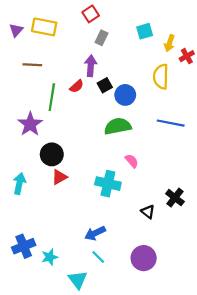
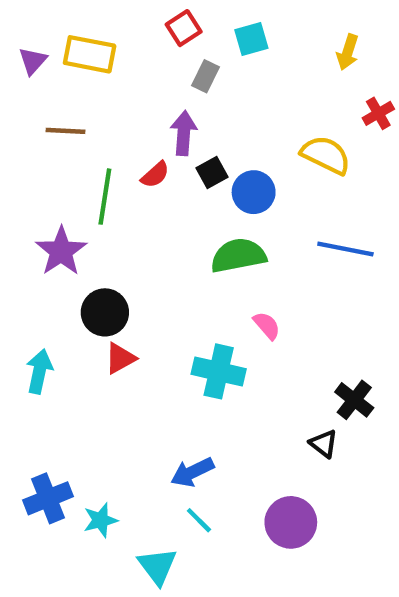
cyan square: (145, 31) -> (251, 39), moved
yellow arrow: (170, 43) -> (348, 52), moved
yellow semicircle: (161, 77) -> (326, 155), turned 115
black triangle: (148, 212) -> (324, 444), moved

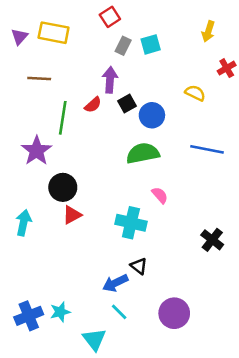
cyan square: (251, 39) -> (151, 44), moved
yellow semicircle: (326, 155) -> (195, 93), size x0.7
black triangle: (324, 444) -> (139, 266), moved
blue cross: (48, 498) -> (29, 316), moved

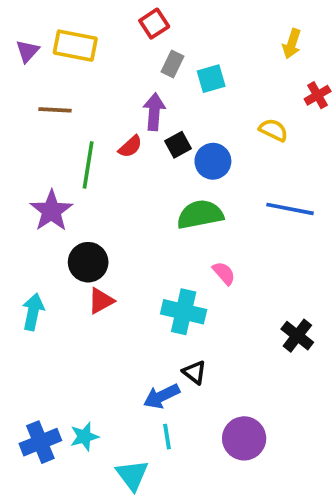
cyan square: (151, 44) -> (211, 79), moved
cyan line: (119, 312) -> (167, 437), turned 36

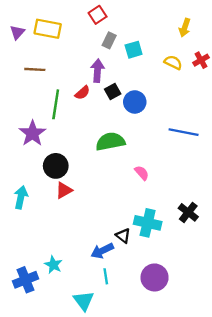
yellow semicircle: (273, 130) -> (173, 62), moved
green semicircle: (200, 214) -> (110, 141), moved
cyan cross: (184, 312) -> (148, 223), moved
cyan star: (84, 437) -> (53, 265), moved, turned -30

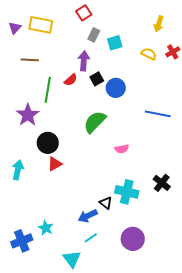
green semicircle: (110, 141) -> (95, 122), turned -35
pink semicircle: (142, 173) -> (122, 149), turned 120
cyan line: (106, 276) -> (91, 238), turned 64

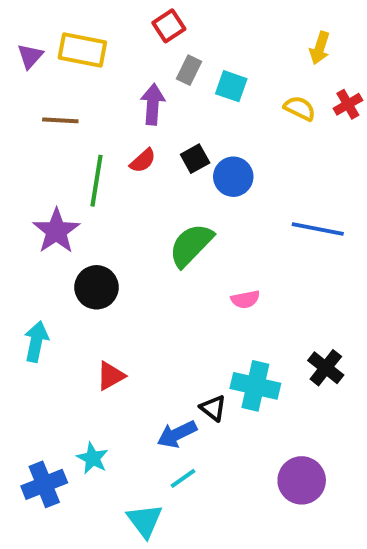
cyan square: (115, 43) -> (231, 86), turned 35
purple arrow: (84, 61) -> (153, 104), moved
red triangle: (55, 164) -> (111, 376), moved
purple circle: (133, 239) -> (302, 480), moved

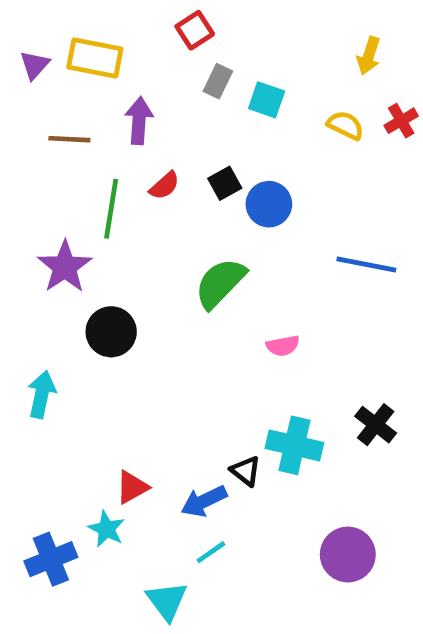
purple arrow: (153, 104) -> (139, 121), moved
red triangle: (111, 376) -> (132, 487), moved

